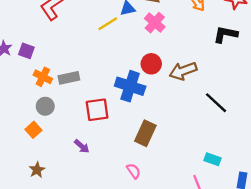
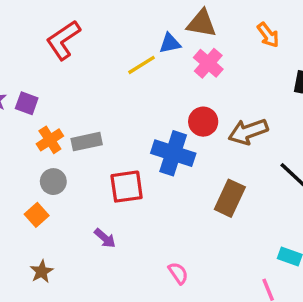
orange cross: (43, 77) -> (50, 140), turned 30
brown rectangle: (145, 133) -> (230, 198), moved

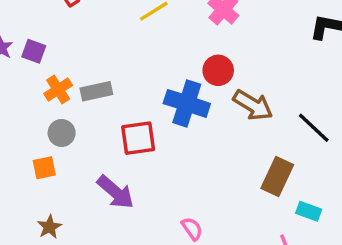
brown arrow: (248, 132) -> (253, 105), moved, turned -129
brown rectangle: (230, 198) -> (277, 176), moved
orange square: (37, 215) -> (44, 168), turned 30
purple arrow: (105, 238) -> (116, 192), size x1.6

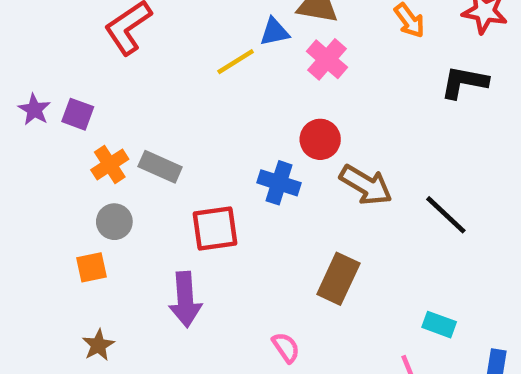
gray rectangle: (96, 91) -> (160, 167), turned 36
blue cross: (187, 103) -> (279, 183), size x0.7
brown rectangle: (277, 176) -> (338, 279), moved
purple arrow: (116, 192) -> (185, 299), turned 45

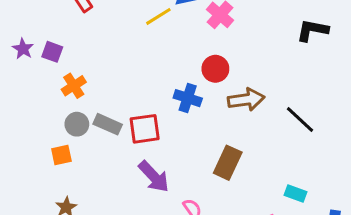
gray rectangle: (160, 167) -> (108, 124), moved
brown arrow: (366, 185) -> (246, 100), turned -39
purple arrow: (185, 299) -> (154, 177), moved, turned -39

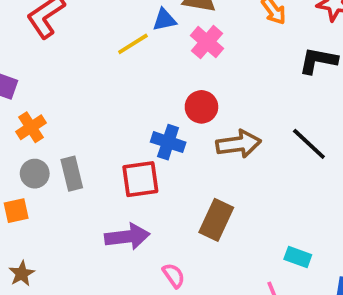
black line: (300, 120) -> (309, 144), moved
gray rectangle: (108, 124) -> (72, 174), turned 52
red square: (145, 129) -> (140, 179), moved
purple arrow: (154, 177) -> (127, 237), turned -54

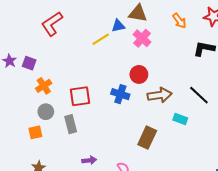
gray rectangle: (72, 174) -> (71, 124), moved
red square: (140, 179) -> (80, 96), moved
purple arrow: (127, 237) -> (89, 160), moved, size x0.6
cyan rectangle: (298, 257) -> (180, 119), moved

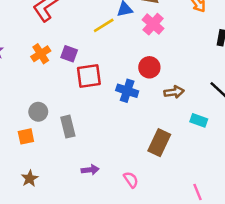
purple square: (29, 63) -> (69, 54), moved
orange cross: (44, 86) -> (41, 54), moved
brown arrow: (160, 95) -> (174, 92), size x0.7
red square: (80, 96) -> (89, 76), moved

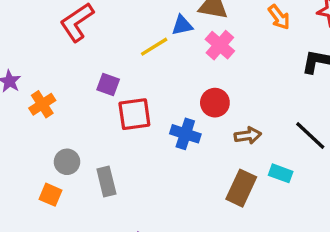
orange cross: (41, 54) -> (42, 104), moved
orange square: (26, 136) -> (51, 195), turned 35
brown rectangle: (159, 143) -> (241, 188), moved

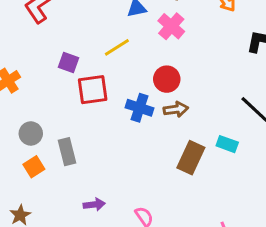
yellow line: (154, 47) -> (117, 47), moved
brown arrow: (248, 135) -> (176, 109), moved
orange square: (51, 195) -> (34, 167), moved, turned 35

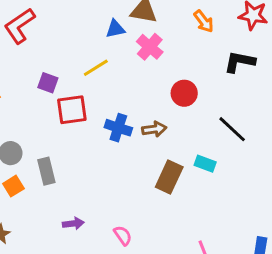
red circle: (167, 79) -> (184, 93), moved

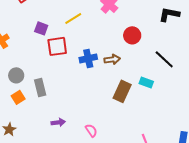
blue cross: (118, 128) -> (88, 58), turned -30

